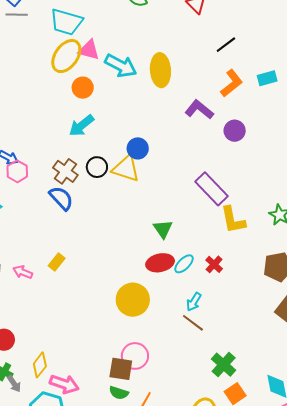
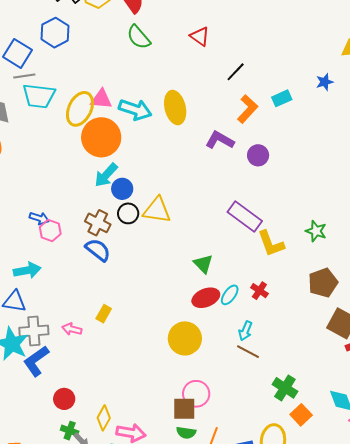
cyan trapezoid: (66, 22) -> (39, 96), moved
orange circle: (83, 88) -> (101, 137), size x1.8
blue circle: (138, 148) -> (122, 189), moved

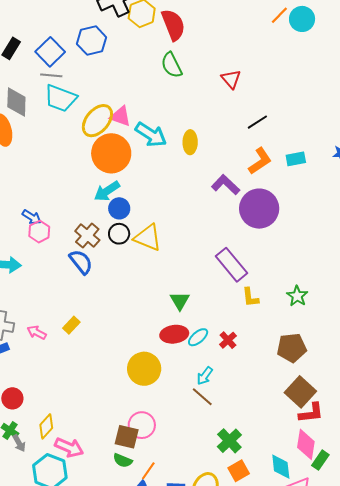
yellow ellipse: (175, 108) -> (190, 142), size x0.7
purple circle: (258, 155) -> (259, 209), size x1.8
yellow L-shape: (271, 244) -> (250, 297), size x0.7

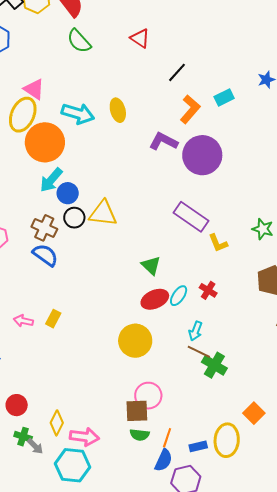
pink triangle: (120, 116) -> (34, 89), moved, turned 30
pink arrow: (37, 332) -> (23, 321), moved
green cross: (229, 441) -> (214, 365), moved

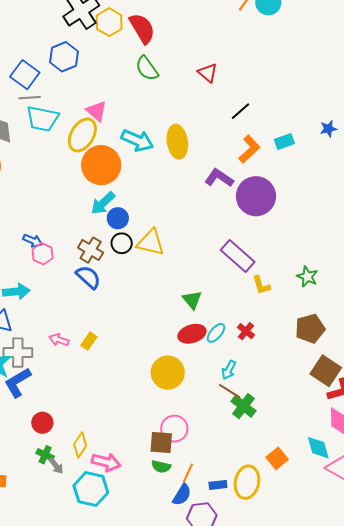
yellow ellipse: (118, 110) -> (177, 142), size x1.4

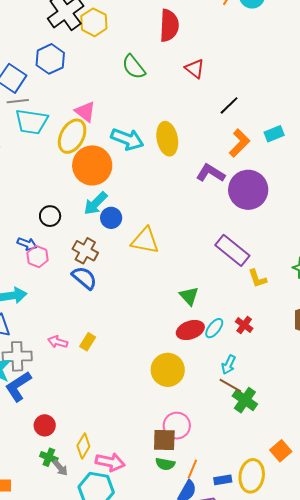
red semicircle: (142, 28) -> (169, 26), moved, turned 36
black circle: (122, 243) -> (50, 216), moved

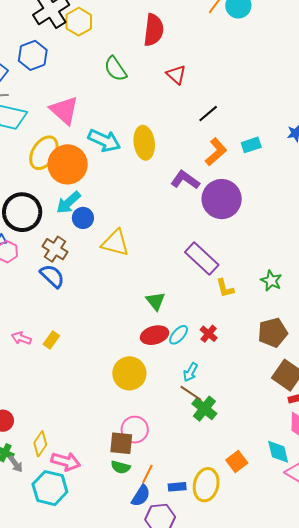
pink triangle: (85, 112) -> (64, 110), size x1.4
yellow ellipse: (72, 136) -> (44, 153), moved
black circle: (50, 216) -> (22, 212), size x1.8

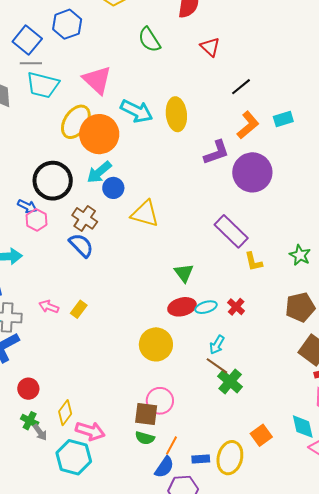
purple L-shape: (185, 180) -> (216, 152), turned 124
cyan ellipse: (179, 335) -> (206, 307), turned 30

